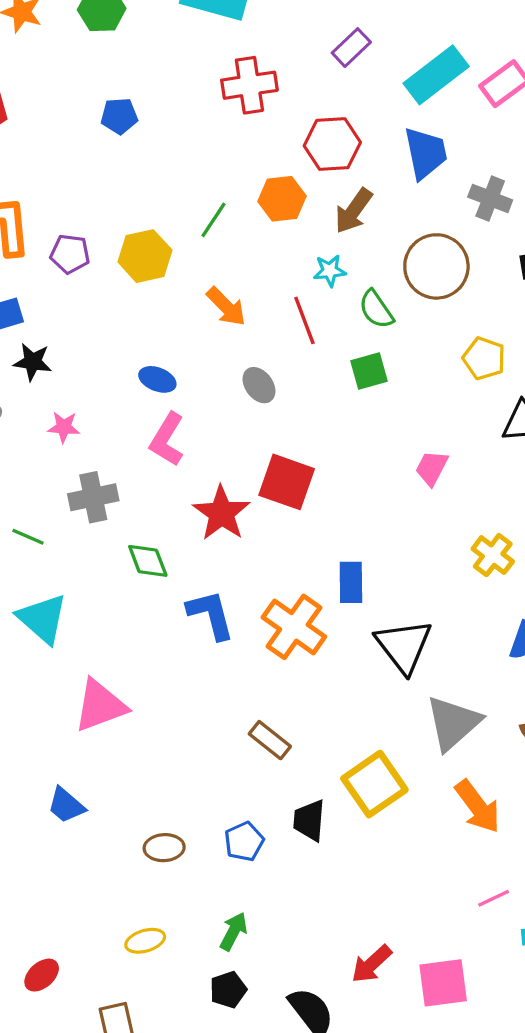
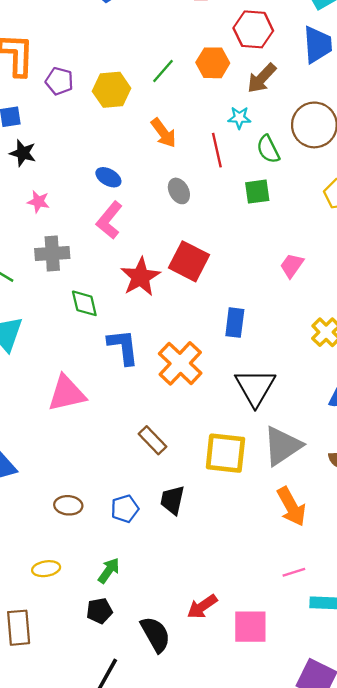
blue rectangle: (351, 582) -> (235, 323), moved
pink triangle: (100, 706) -> (67, 393), moved
yellow square: (374, 784) -> (225, 453), moved, turned 33

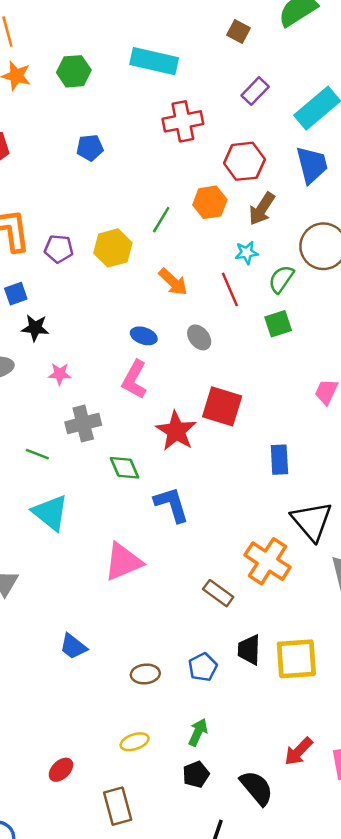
green semicircle: (268, 149) -> (281, 279), turned 72
blue ellipse: (108, 177) -> (144, 336), moved
orange cross: (180, 363) -> (268, 561), moved
yellow square: (225, 453) -> (296, 659), moved

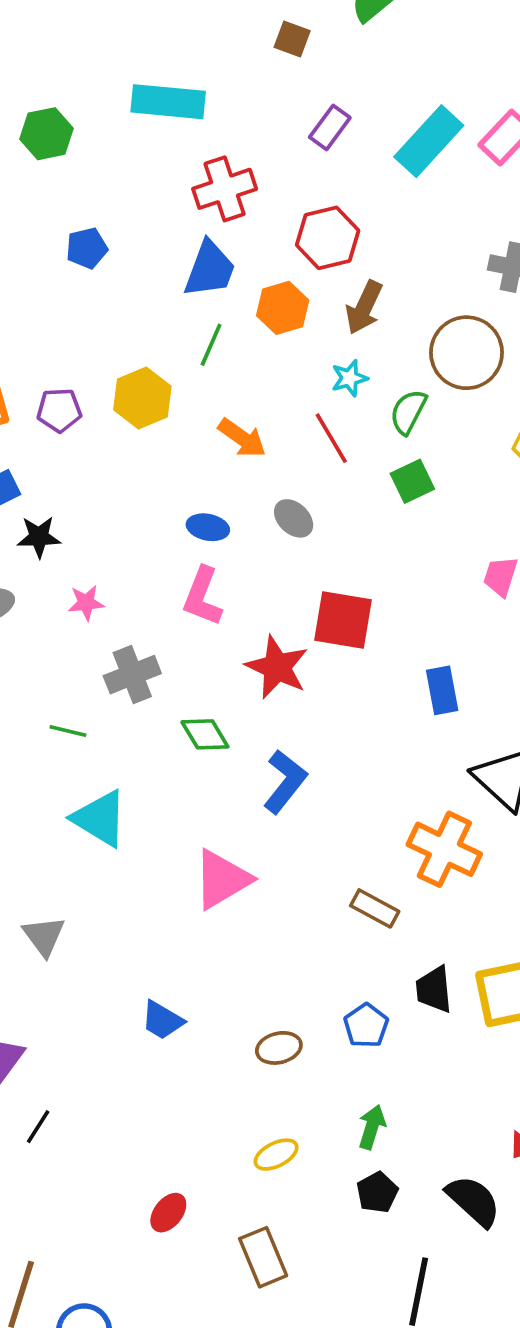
blue trapezoid: (312, 165) -> (210, 269), moved, turned 42
blue L-shape: (172, 505) -> (285, 781), turned 63

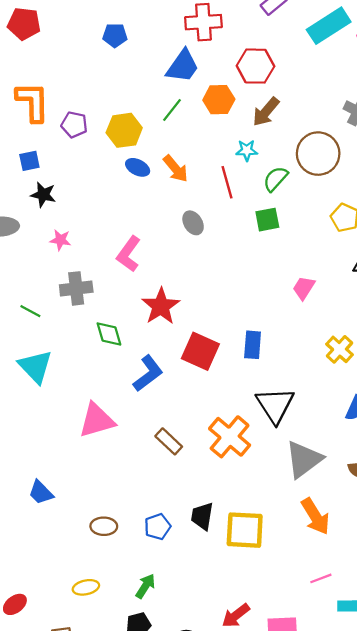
blue ellipse: (208, 527) -> (138, 167), moved
red square: (343, 620) -> (200, 351), moved
brown rectangle: (375, 908) -> (169, 441), moved

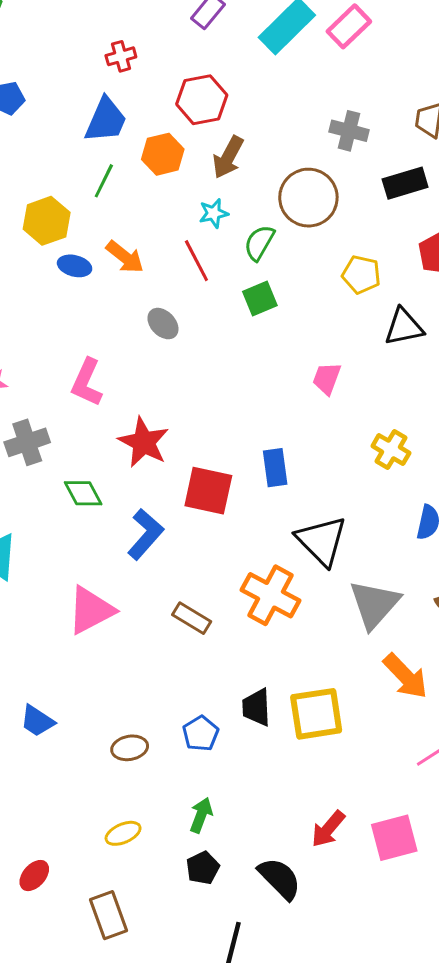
red cross: (203, 22) -> (121, 56), size x0.6

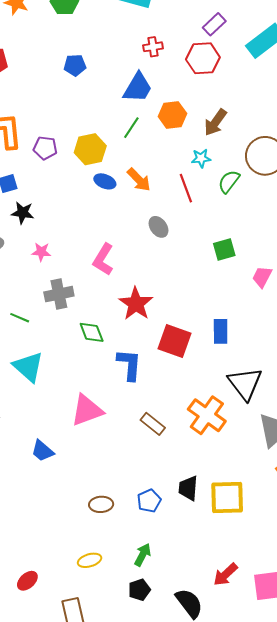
red hexagon: (202, 100) -> (203, 58), moved
green square: (260, 299) -> (224, 249), moved
blue L-shape: (145, 534) -> (129, 365), turned -44
blue trapezoid: (37, 721) -> (43, 451), moved

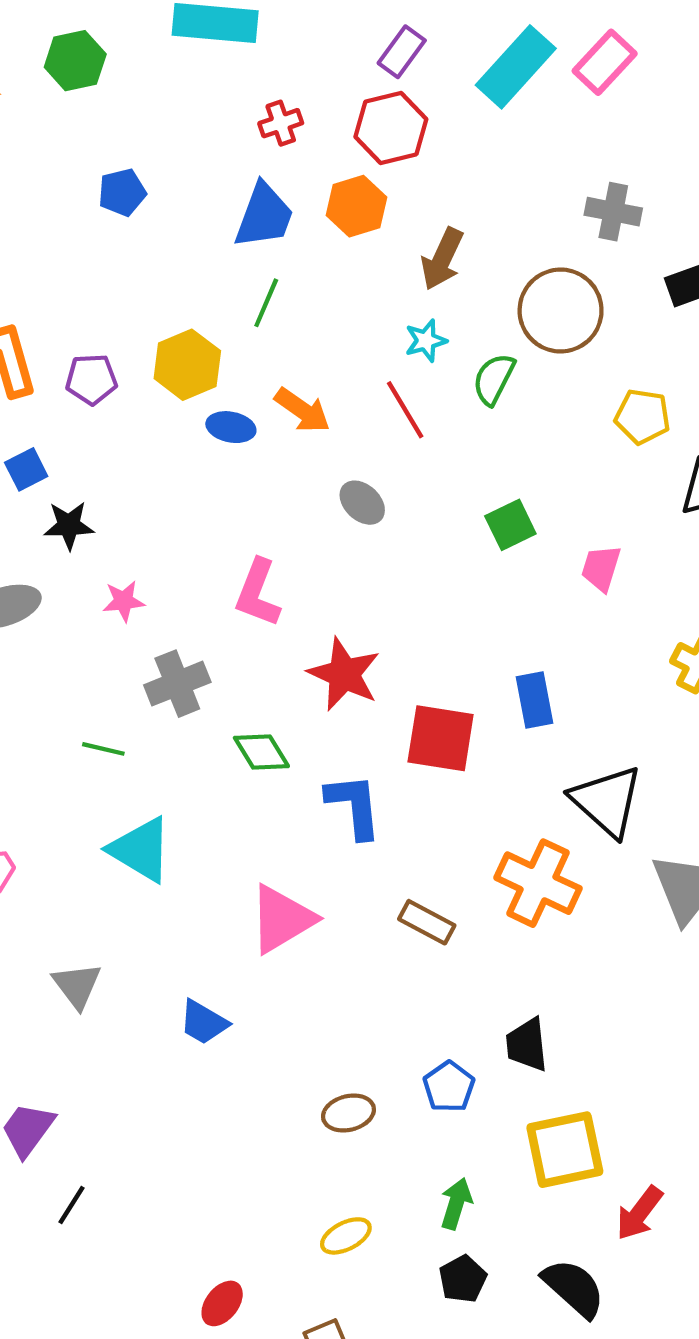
orange hexagon: (172, 115) -> (356, 206), moved
yellow square: (227, 497) -> (565, 1150), moved

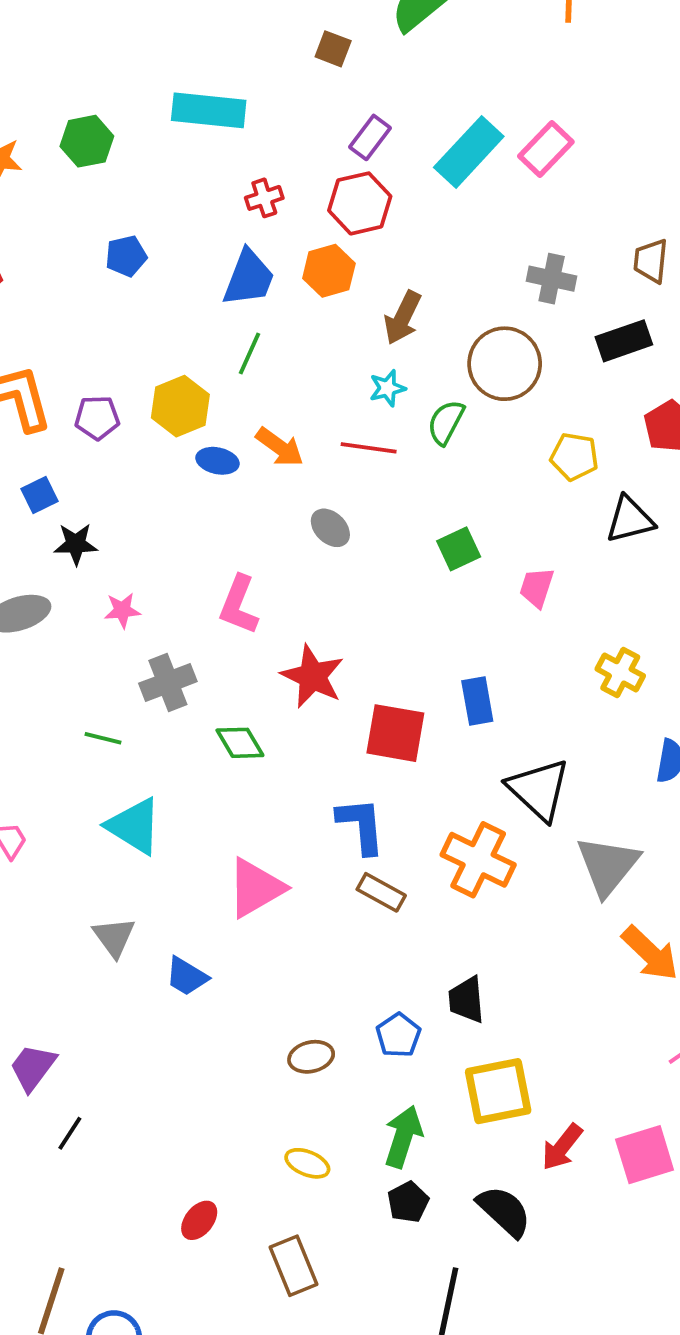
red line: (405, 410) -> (369, 448), turned -52
blue L-shape: (354, 806) -> (361, 826), moved
gray triangle: (77, 985) -> (114, 937), moved
green arrow: (456, 1204) -> (403, 1137), size x1.4
yellow ellipse: (346, 1236) -> (307, 1163), turned 48

